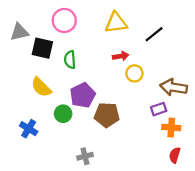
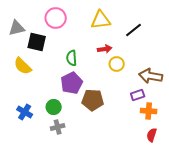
green semicircle: (70, 60) -> (72, 58), moved
yellow semicircle: (41, 87) -> (23, 66), moved
green circle: (63, 114) -> (54, 107), moved
gray cross: (85, 156) -> (58, 127), moved

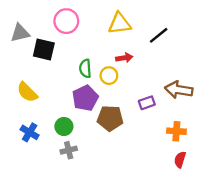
yellow circle: (117, 64) -> (109, 76), moved
yellow semicircle: (23, 66) -> (27, 92), moved
purple rectangle: (138, 95) -> (147, 103), moved

